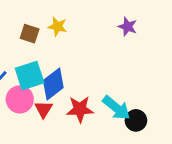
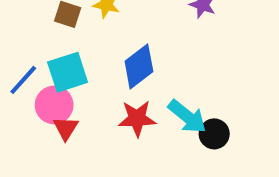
blue diamond: (53, 84) -> (139, 66), moved
red triangle: (44, 109) -> (66, 128), moved

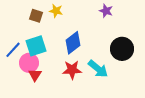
black circle: (214, 134) -> (122, 49), moved, size x1.5

